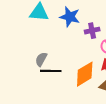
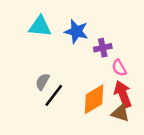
black line: (51, 71) -> (54, 95), turned -54

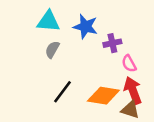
gray semicircle: (42, 82) -> (52, 50), moved
orange diamond: (94, 99) -> (103, 96), turned 40

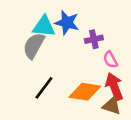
cyan triangle: (48, 21) -> (44, 26), moved
gray semicircle: (52, 50) -> (34, 46), size x1.5

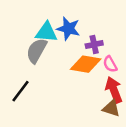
black line: (44, 88) -> (21, 91), moved
orange diamond: (85, 92) -> (86, 64), moved

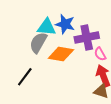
purple cross: (94, 44) -> (87, 37), size x1.6
orange diamond: (86, 64) -> (61, 54), moved

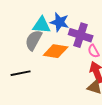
purple cross: (87, 37) -> (81, 35), turned 30
black line: (25, 77) -> (21, 73), turned 42

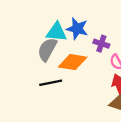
purple cross: (81, 35) -> (101, 44), size x0.6
black line: (21, 73) -> (51, 83), moved

